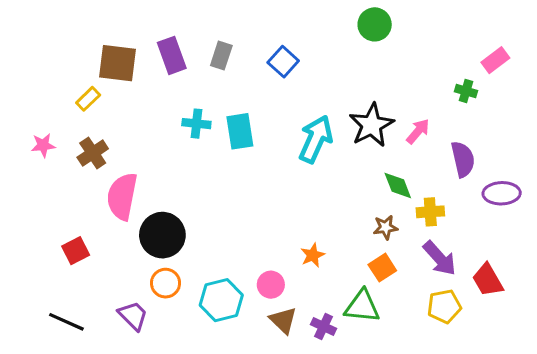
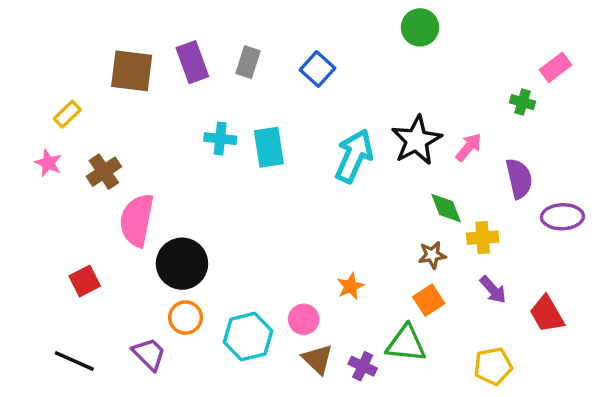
yellow rectangle: (88, 99) -> (67, 114), moved
pink star: (43, 145) -> (48, 163), turned 30
purple arrow: (440, 258) -> (493, 290), size x0.7
yellow pentagon: (444, 306) -> (493, 366), moved

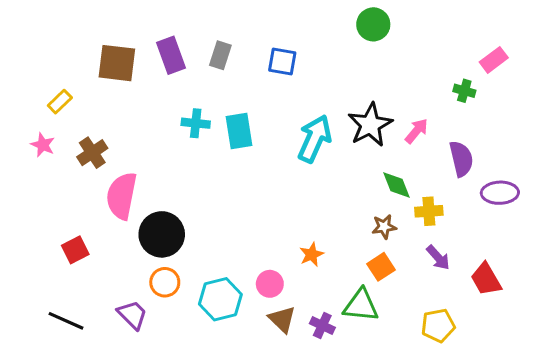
blue square: (318, 69) -> (282, 61), turned -32

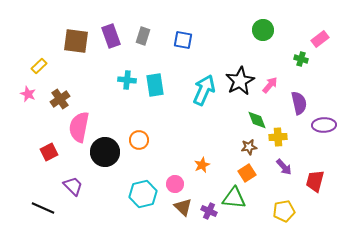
green circle: (373, 24) -> (263, 30), moved
red square: (75, 250) -> (49, 152), moved
red trapezoid: (486, 279) -> (315, 181), turned 45
orange circle: (165, 282) -> (139, 140), moved
purple trapezoid: (132, 315) -> (73, 186), moved

